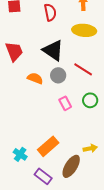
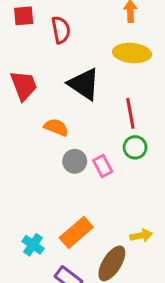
red semicircle: (50, 12) -> (61, 30), moved
red line: (83, 69) -> (130, 113), turned 48
gray circle: (58, 75) -> (75, 161), moved
green circle: (90, 100) -> (135, 147), moved

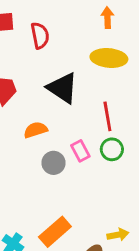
orange semicircle: (56, 127) -> (36, 130), turned -40
pink rectangle: (103, 166) -> (80, 151), moved

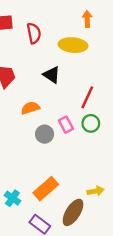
yellow ellipse: (109, 58) -> (73, 45), moved
black triangle: (62, 88) -> (52, 75), size x0.7
red line: (107, 116) -> (87, 97), turned 35

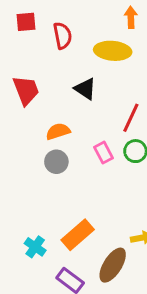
gray circle: (45, 134) -> (56, 162), moved

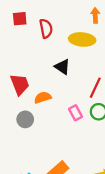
red trapezoid: (26, 90) -> (20, 84), moved
gray circle: (56, 162) -> (25, 119), moved

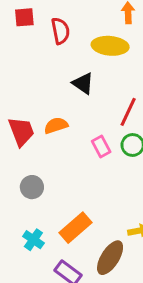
red trapezoid: (20, 84) -> (21, 131), moved
gray circle: (25, 119) -> (32, 187), moved

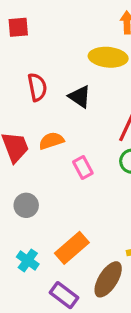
red semicircle: (60, 31) -> (37, 87), moved
pink rectangle: (101, 147) -> (83, 168), moved

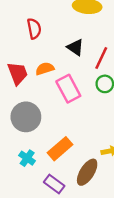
black triangle: (80, 97) -> (75, 47), moved
pink rectangle: (83, 168) -> (68, 89), size x1.6
gray circle: (26, 205) -> (26, 117), size x1.6

